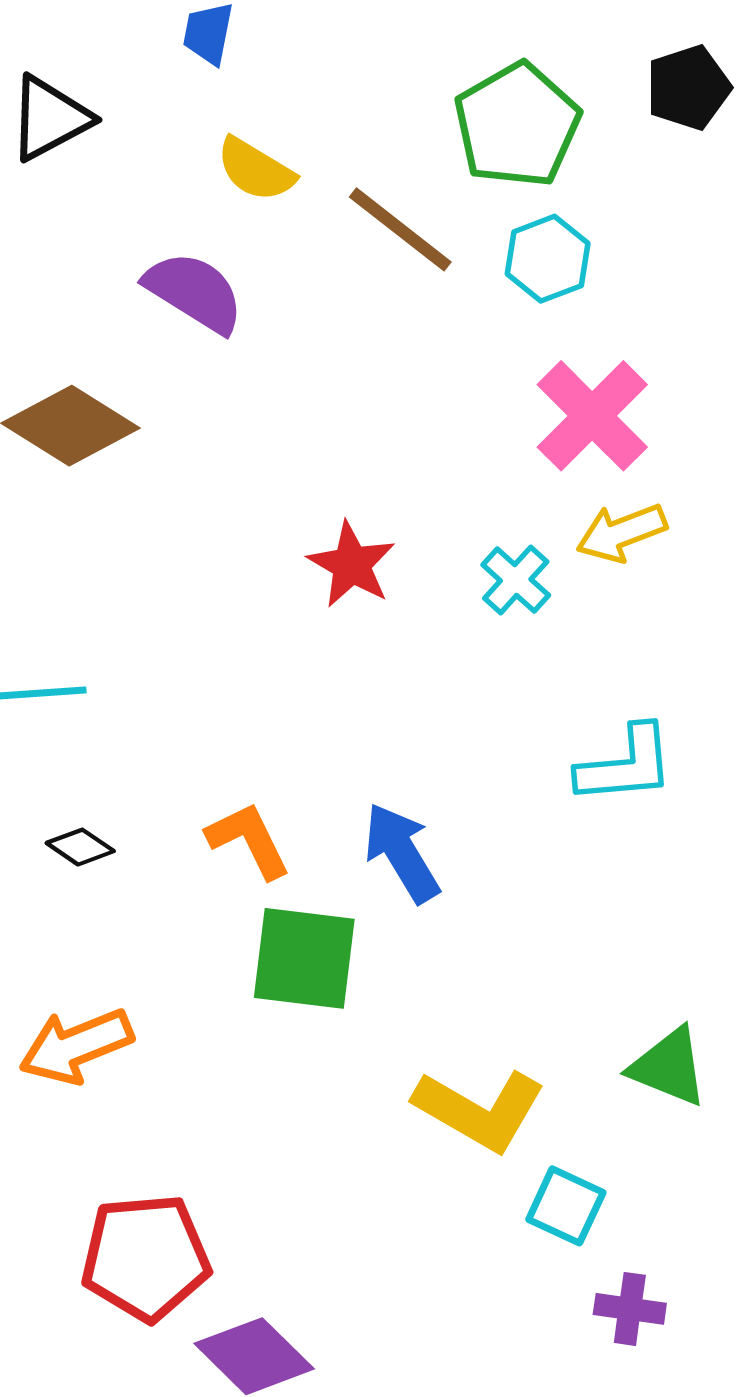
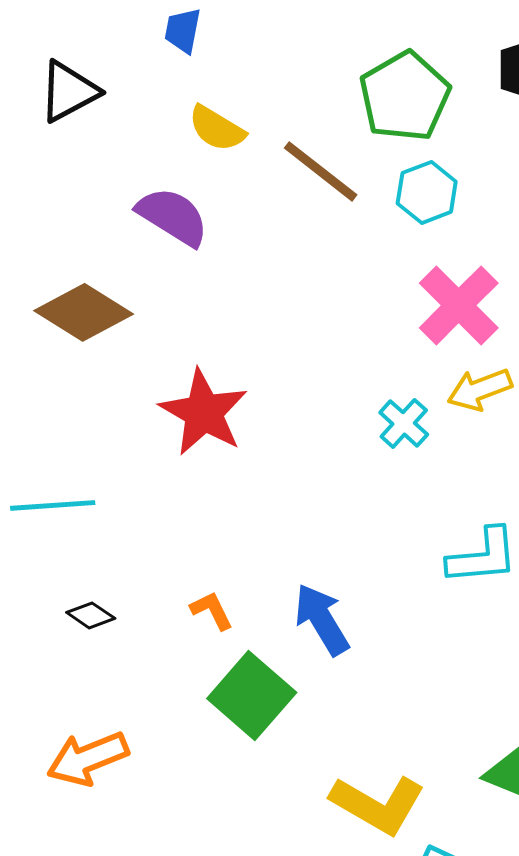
red star: (352, 565) -> (204, 412), moved, size x1.4
orange L-shape: (249, 840) -> (212, 610), size x0.7
green square: (304, 958) -> (252, 695), turned 34

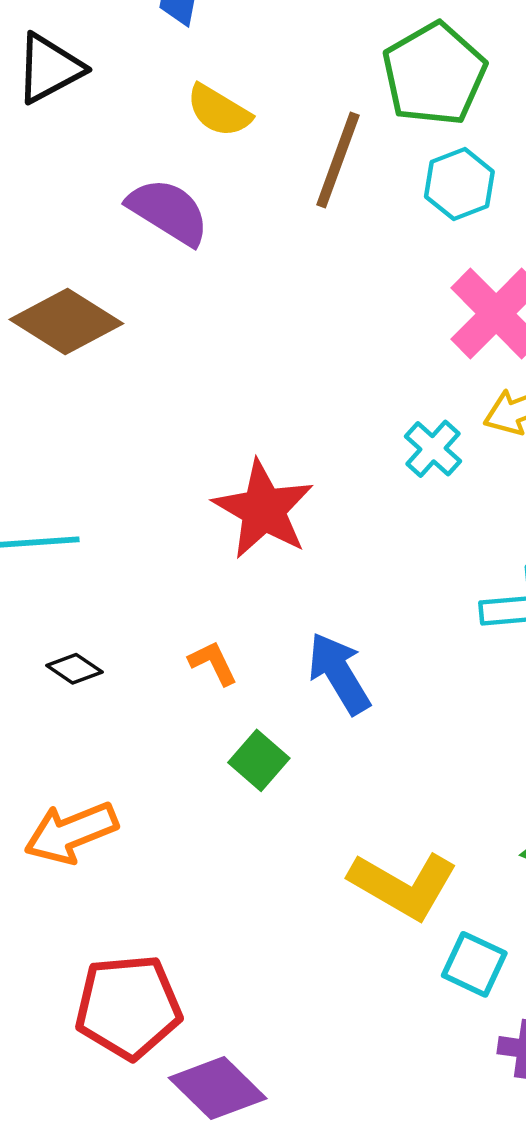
brown line: (321, 171) -> (338, 160), turned 72
red star: (204, 412) -> (263, 509), moved
green square: (252, 695) -> (259, 760), size x0.6

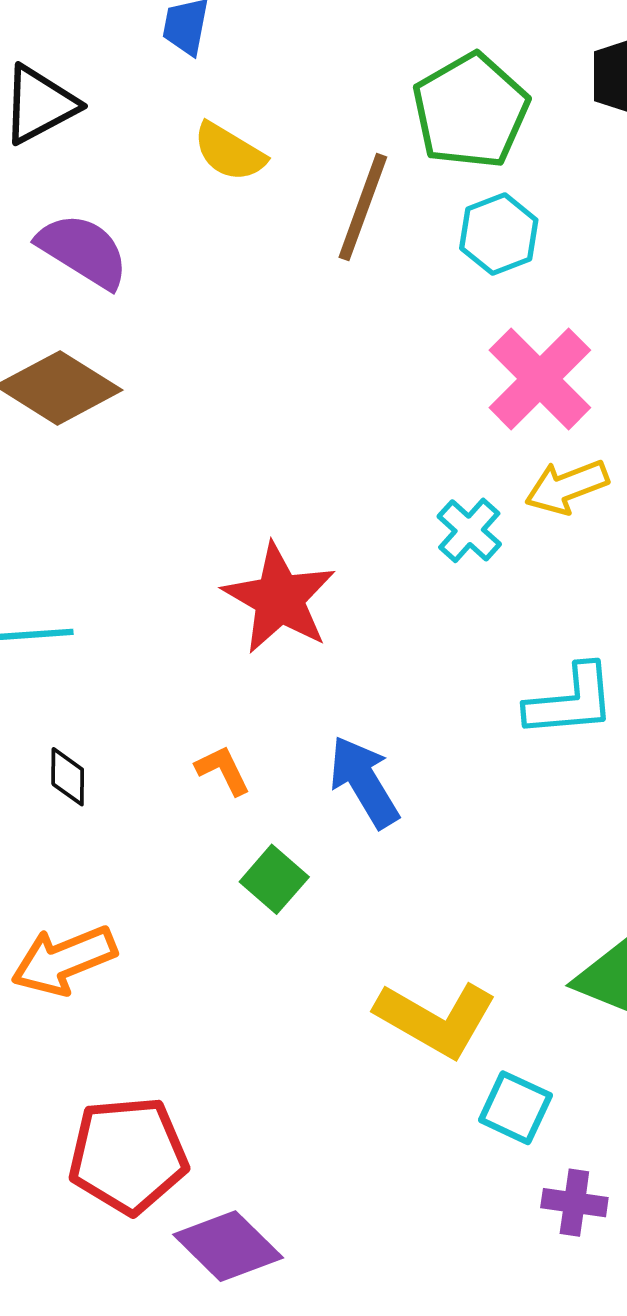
purple semicircle: (168, 212) -> (83, 251), moved
black diamond: (74, 669) -> (68, 777), turned 56

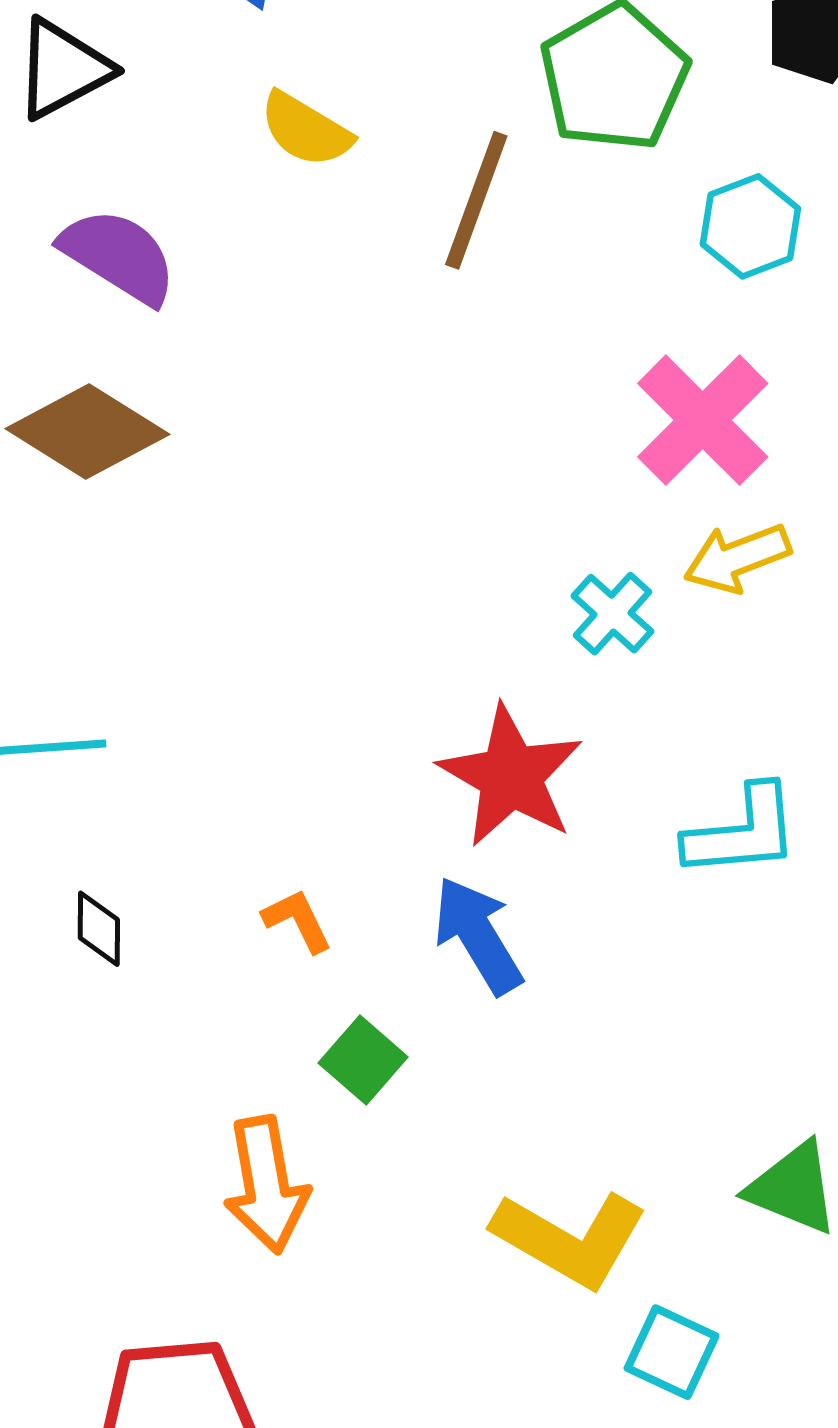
cyan hexagon: (499, 234) -> (750, 226), moved
red star: (279, 598) -> (511, 776), moved
orange arrow: (64, 960) -> (266, 1185), moved, turned -78

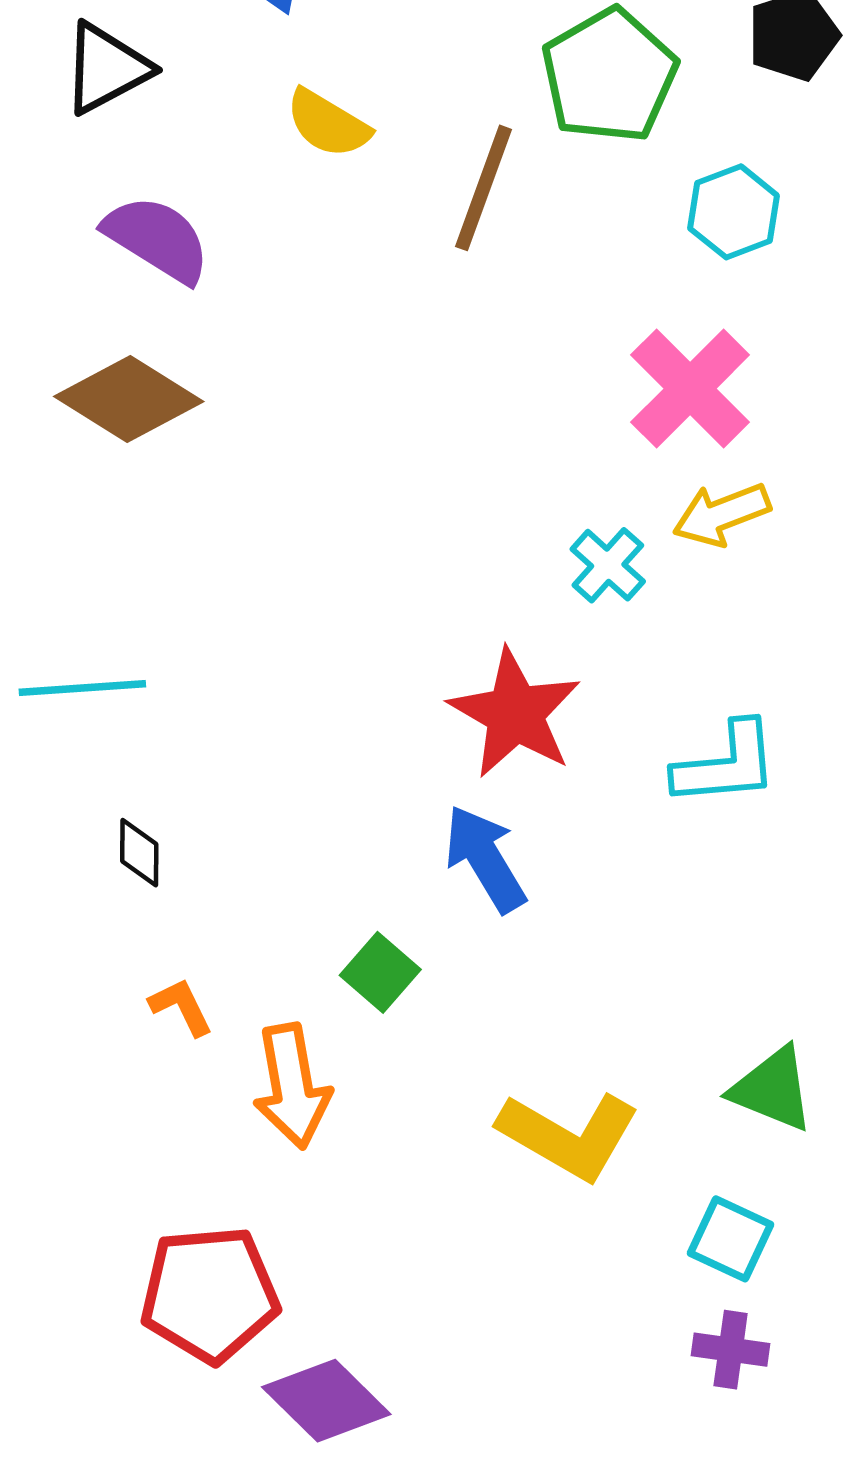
orange L-shape: (297, 921) -> (181, 1007), moved
cyan square: (672, 1352) -> (731, 1239), moved

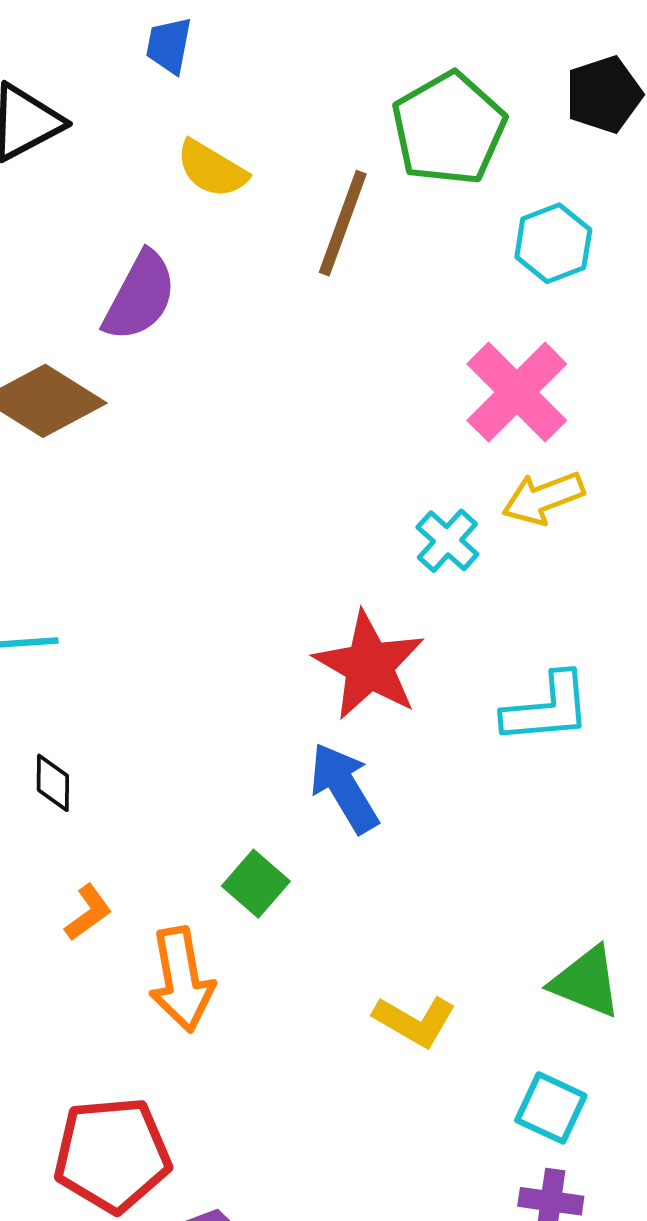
purple semicircle: (157, 239) -> (140, 296), moved, turned 86
orange L-shape: (181, 1007) -> (88, 913), turned 80
yellow L-shape: (569, 1136) -> (415, 1021), size x0.7

